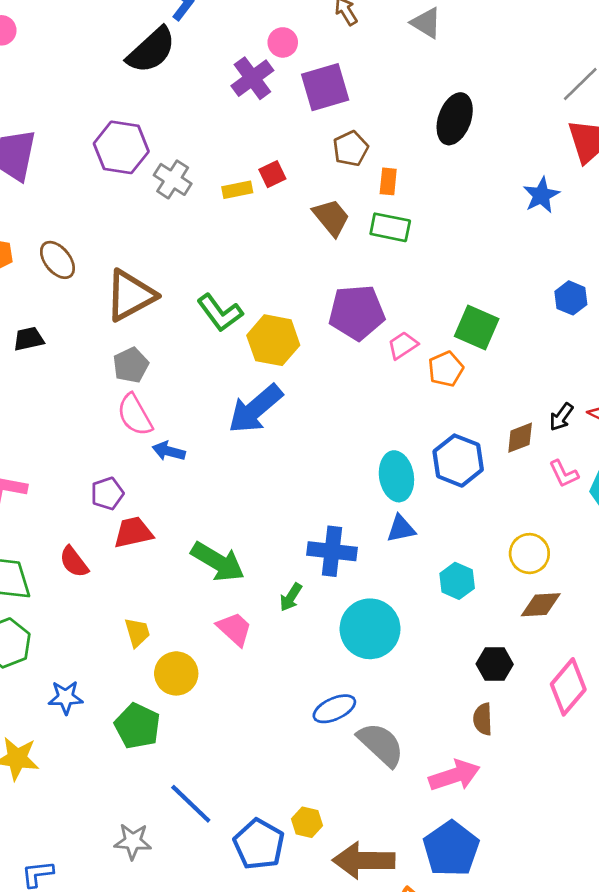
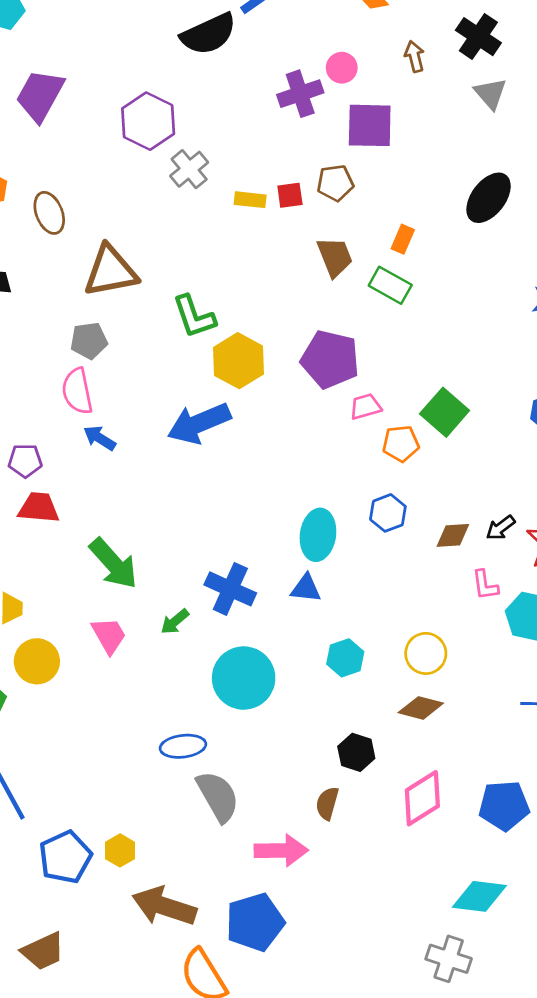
brown pentagon: (351, 149) -> (335, 183), moved
blue hexagon: (458, 461) -> (388, 513), moved, size x0.7

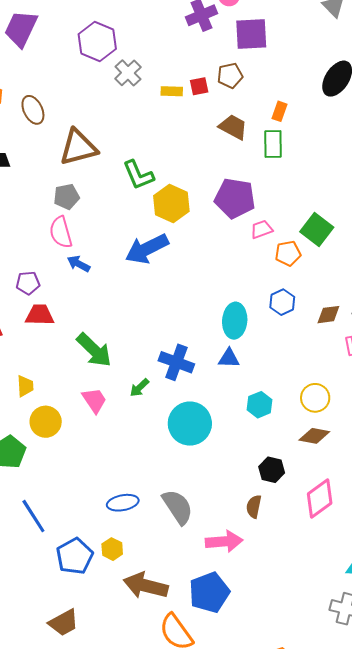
brown trapezoid: (335, 257) -> (233, 127), turned -36
green rectangle: (390, 285) -> (273, 144), turned 64
blue ellipse: (183, 746) -> (123, 503), moved

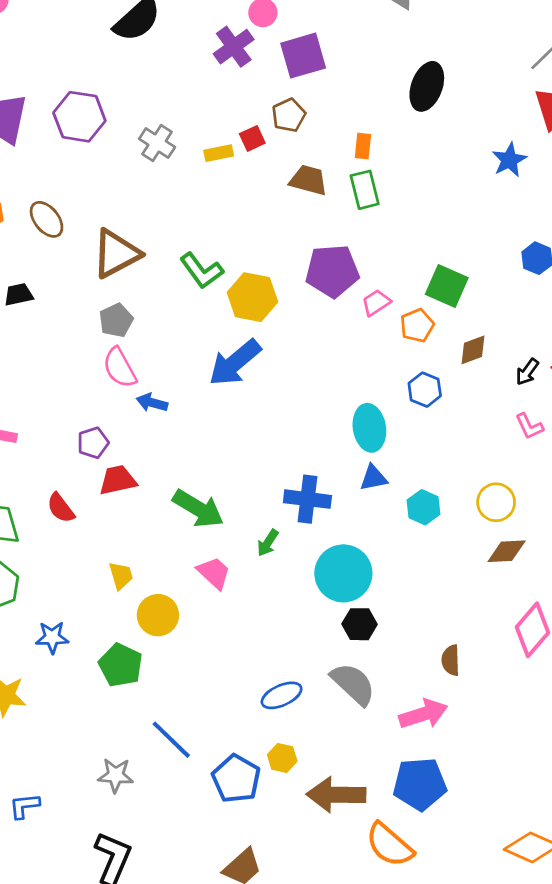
purple hexagon: (97, 41) -> (79, 117), moved
brown diamond: (328, 315) -> (473, 350), moved
cyan hexagon: (259, 405) -> (423, 507), moved
black hexagon: (272, 470) -> (360, 624), moved
blue pentagon: (209, 592) -> (420, 784), turned 30

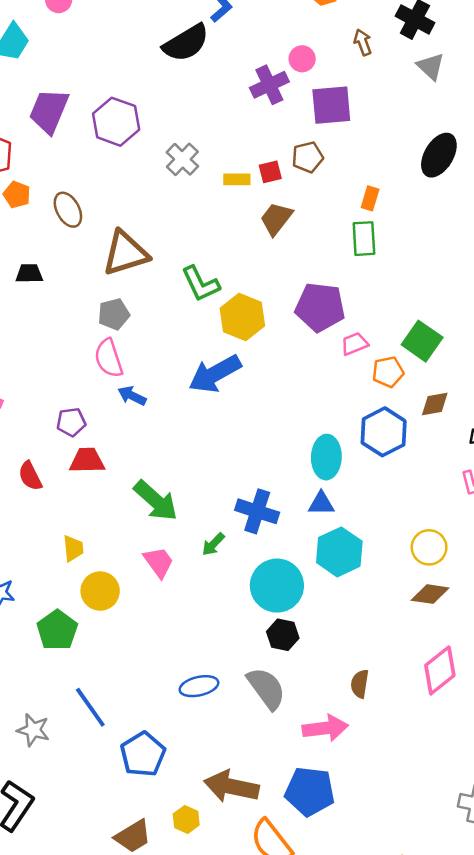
brown trapezoid: (308, 180) -> (276, 219), moved, turned -78
blue hexagon: (425, 390) -> (384, 432), size x1.5
cyan hexagon: (423, 507) -> (339, 552), moved, size x1.5
yellow hexagon: (282, 758) -> (186, 819), moved

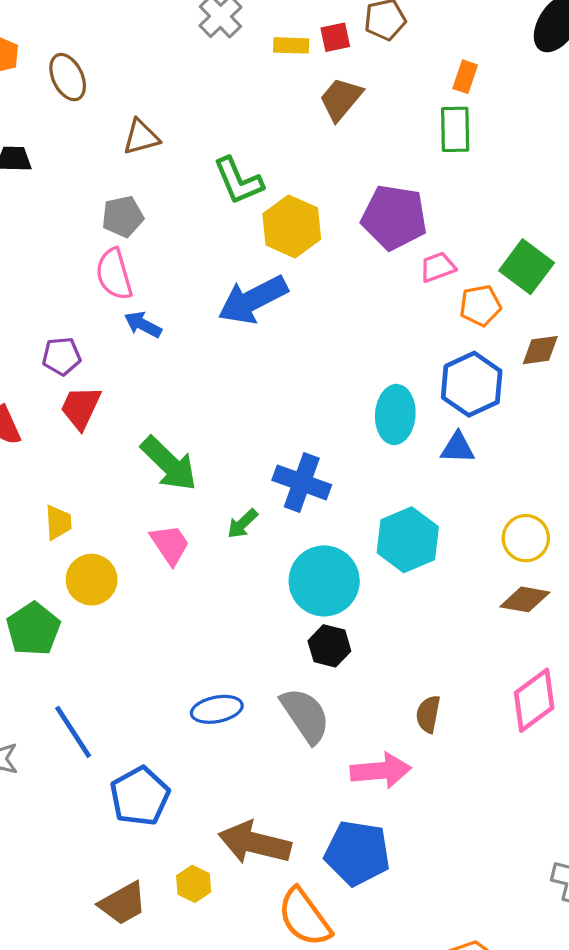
brown triangle: (125, 253) -> (141, 137), size x0.6
red trapezoid: (87, 461) -> (81, 408), turned -66
blue triangle: (321, 503) -> (458, 448), moved

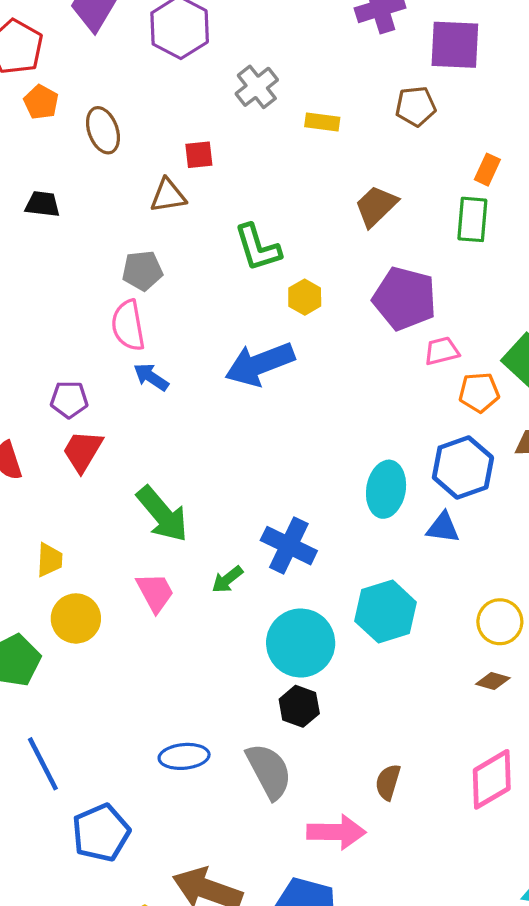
red square: (335, 37) -> (199, 155), moved
brown trapezoid: (341, 99) -> (376, 206), moved
yellow hexagon: (292, 226) -> (305, 297), size x0.6
brown diamond: (525, 599) -> (493, 681), size x0.7

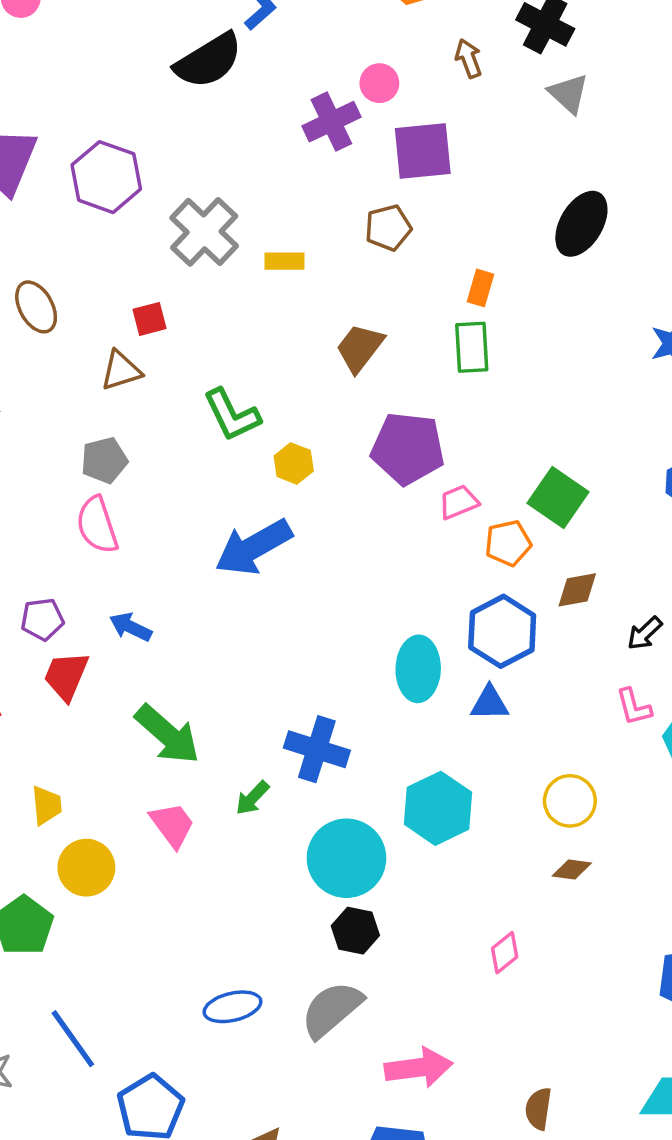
gray cross: (257, 87) -> (204, 232), size x1.4
blue arrow: (151, 377) -> (131, 627), moved
gray semicircle: (269, 771) -> (332, 1009), turned -94
pink diamond: (492, 779) -> (505, 953), moved, size x0.6
brown semicircle: (388, 782) -> (538, 1109), moved

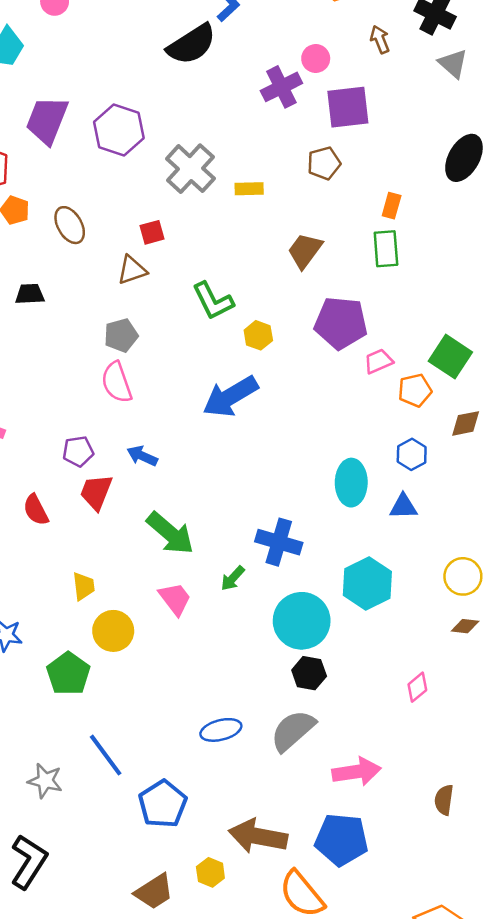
blue hexagon: (502, 631) -> (412, 454), size x0.6

